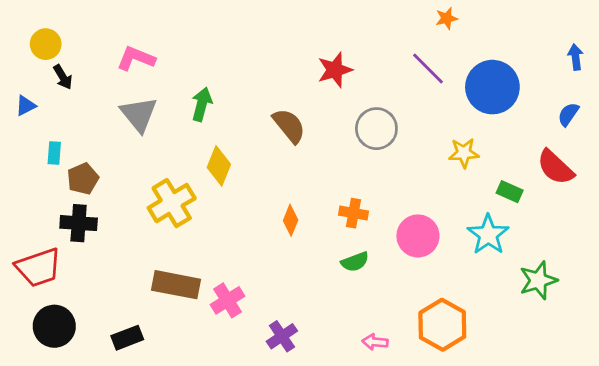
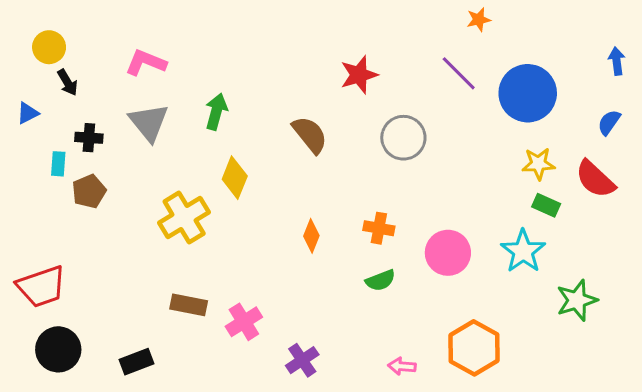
yellow star: (464, 153) -> (538, 164), moved
black cross: (79, 223) -> (89, 138), moved, size x0.7
brown rectangle: (176, 285) -> (189, 305), size x0.7

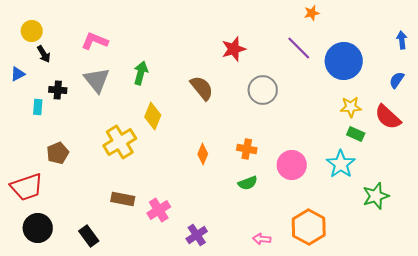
brown pentagon: (89, 191) -> (58, 153), moved
black rectangle: (136, 362) -> (89, 236), turned 75

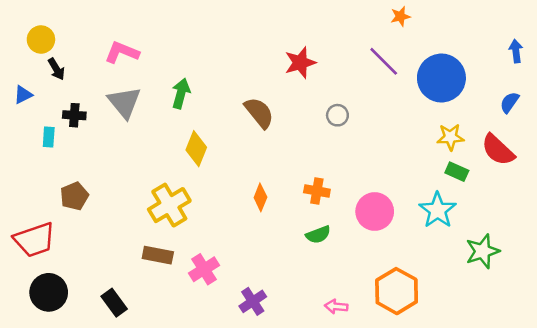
gray circle: (263, 90) -> (337, 115), size x0.6
yellow cross: (120, 142) -> (169, 205), moved

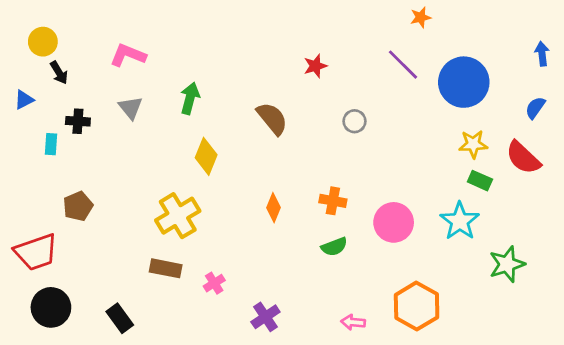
red star: (300, 63) -> (315, 66), size x0.7
gray triangle: (124, 102) -> (131, 108), size x0.7
pink cross: (204, 269) -> (214, 283), size x0.7

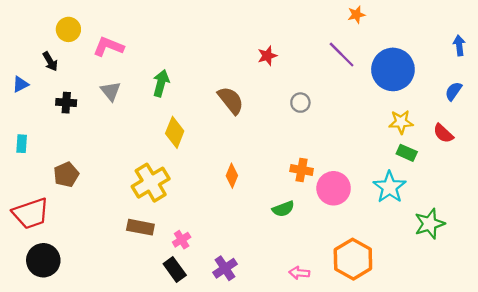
yellow circle: (43, 42) -> (68, 29), moved
cyan rectangle: (51, 144) -> (22, 144), moved
red semicircle: (523, 158) -> (443, 133), size x0.7
orange cross: (333, 201) -> (302, 170), moved
black rectangle: (120, 318) -> (175, 269), moved

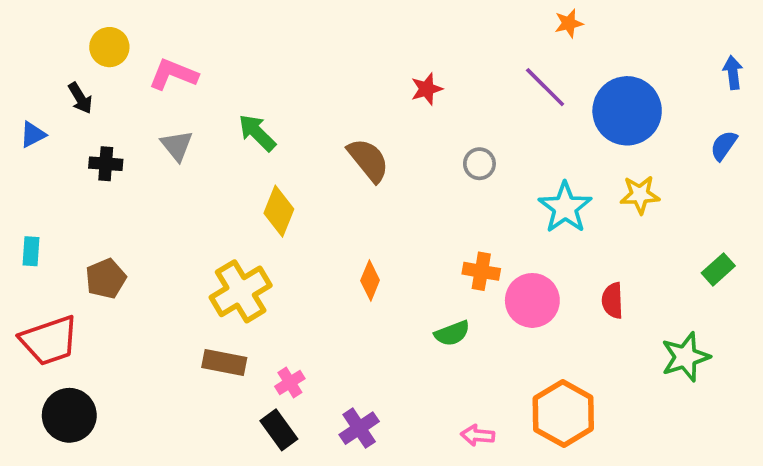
green arrow: (161, 83) -> (257, 133), turned -60
red semicircle: (443, 133) -> (613, 300), moved, turned 45
cyan rectangle: (22, 144) -> (31, 251), moved
green rectangle: (407, 153) -> (718, 269), moved, turned -66
cyan star: (390, 187) -> (565, 207), moved

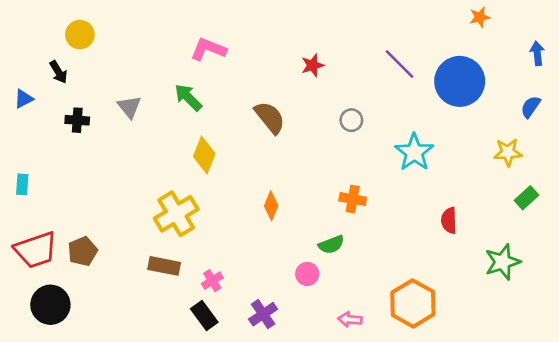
orange star: (569, 23) -> (480, 17), moved
pink L-shape: (173, 74) -> (208, 49), moved
yellow star: (640, 195) -> (508, 152), moved
brown pentagon: (106, 279) -> (83, 251), moved
pink circle: (532, 300) -> (307, 274), moved, size x0.6

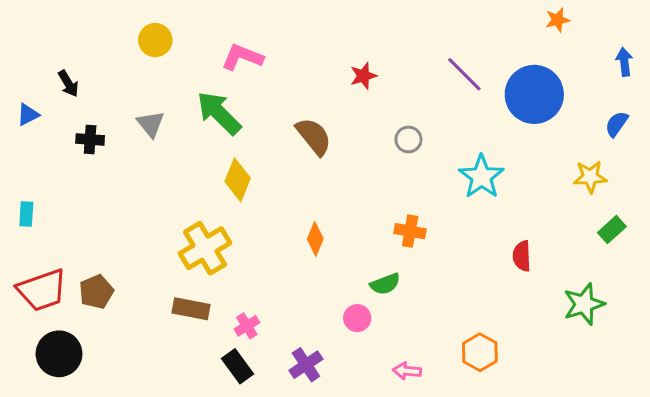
yellow circle: (80, 35) -> (155, 40), moved
green arrow: (188, 97) -> (219, 113), size x1.4
orange hexagon: (413, 303) -> (480, 352), size x0.7

